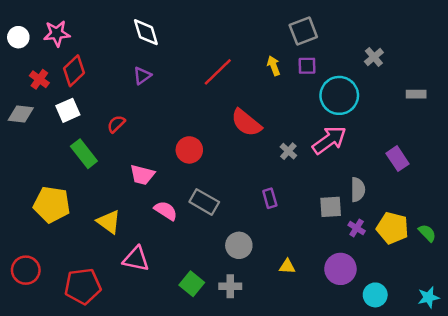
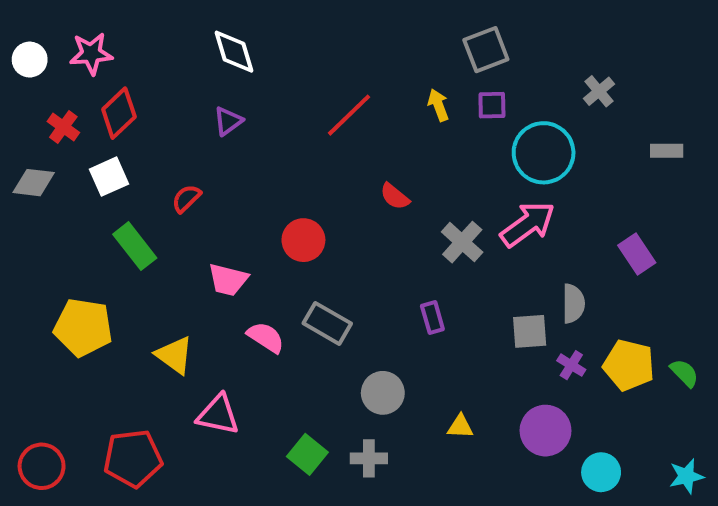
red semicircle: (246, 123) -> (395, 196), size x0.6
gray cross: (288, 151) -> (462, 242), size x1.5
red circle: (26, 270) -> (42, 466), moved

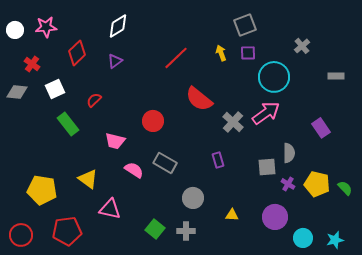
white diamond: (234, 52) -> (118, 26), turned 75
red diamond: (119, 113) -> (77, 53), moved
red semicircle: (395, 196) -> (199, 99), size x1.8
yellow pentagon: (83, 327) -> (42, 190), moved
cyan star: (686, 476) -> (335, 240), moved

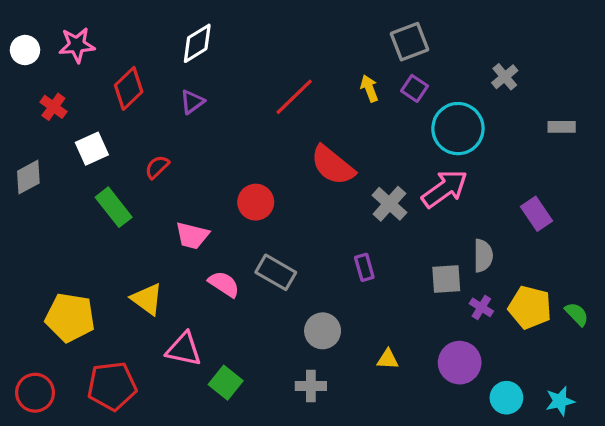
purple square: (248, 53) -> (415, 88), turned 35
gray diamond: (17, 92) -> (28, 177), moved, turned -35
green square: (155, 229) -> (226, 383), moved

